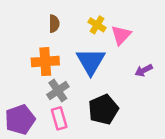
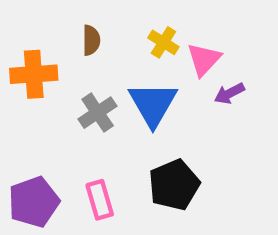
orange cross: (45, 62) -> (34, 74), moved
purple arrow: (144, 70) -> (229, 93), moved
gray cross: (58, 91) -> (98, 113), moved

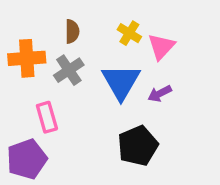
purple arrow: (229, 93) -> (160, 94), moved
gray cross: (98, 113) -> (69, 70), moved
pink rectangle: (100, 200) -> (47, 117), moved

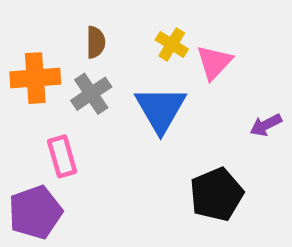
purple arrow: (160, 94) -> (266, 125), moved
black pentagon: (138, 146) -> (216, 194), moved

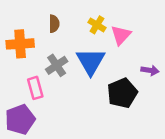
gray cross: (91, 94) -> (57, 65), moved
purple arrow: (266, 125) -> (150, 70), turned -144
black pentagon: (216, 194) -> (122, 93), moved

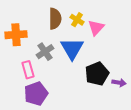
brown semicircle: (54, 24) -> (55, 19), moved, size x1.5
purple arrow: (150, 70) -> (119, 83), moved
purple pentagon: (20, 119) -> (36, 94), moved

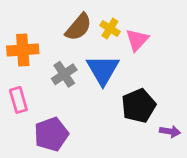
brown semicircle: (55, 19) -> (78, 27), turned 40
pink rectangle: (28, 70) -> (18, 100), moved
purple arrow: (119, 83) -> (170, 131), moved

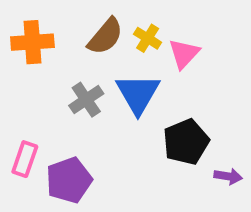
orange cross: (23, 50) -> (32, 42), moved
pink rectangle: (18, 100) -> (25, 159), moved, turned 35

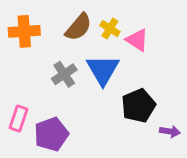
pink triangle: (184, 54) -> (137, 40), turned -40

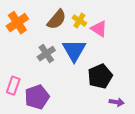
orange cross: (24, 31) -> (17, 23), turned -30
purple arrow: (170, 131) -> (117, 102), moved

